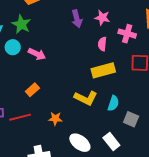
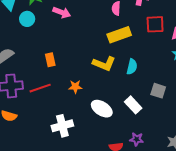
pink arrow: (37, 54) -> (62, 12), moved
orange rectangle: (32, 90) -> (50, 60), turned -56
gray square: (131, 119) -> (158, 91), moved

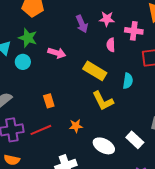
yellow rectangle: (119, 35) -> (95, 71), moved, turned 55
yellow L-shape: (104, 64) -> (103, 101), turned 45
cyan semicircle: (132, 67) -> (128, 81), moved

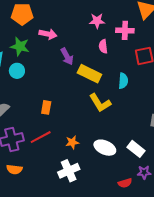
purple arrow: (82, 24) -> (67, 56), moved
pink arrow: (57, 53) -> (48, 34), moved
orange rectangle: (49, 101) -> (46, 107), turned 32
orange star: (76, 126) -> (72, 142), moved
white rectangle: (135, 140) -> (136, 149), moved

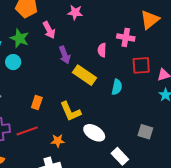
pink star: (97, 21) -> (75, 13), moved
pink arrow: (48, 34) -> (49, 30), turned 42
yellow L-shape: (100, 103) -> (70, 111), moved
white ellipse: (105, 148) -> (94, 133), moved

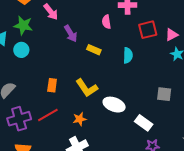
yellow rectangle: (84, 75) -> (94, 50), size x0.6

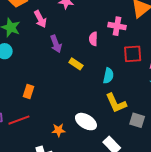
yellow L-shape: (87, 88) -> (116, 103), moved
orange star: (80, 119) -> (58, 130), moved

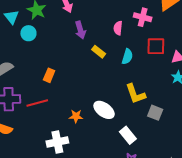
cyan semicircle: (108, 76) -> (127, 57), moved

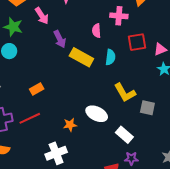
yellow rectangle: (99, 52) -> (81, 57), size x1.6
orange rectangle: (49, 75) -> (37, 89), turned 48

